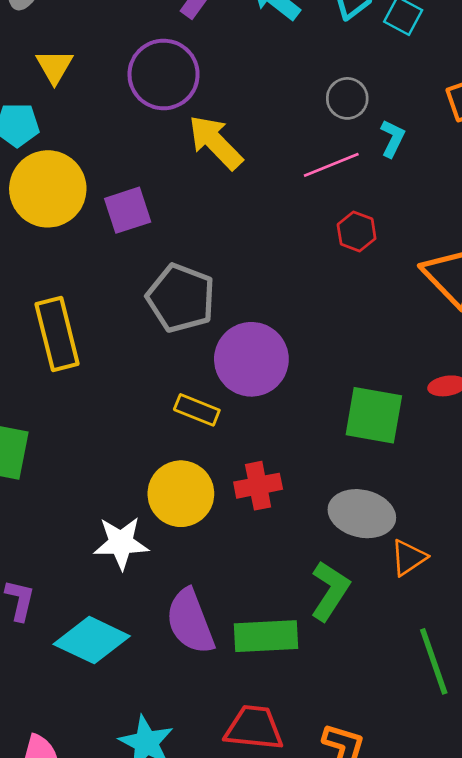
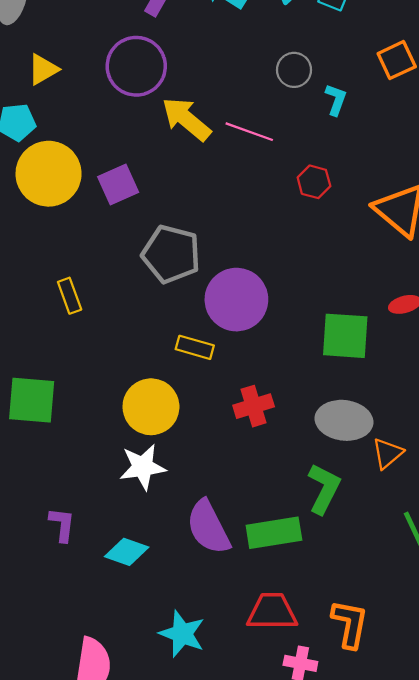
yellow triangle: (54, 66) -> (43, 69), turned 36
pink line: (331, 165) -> (249, 132), moved, turned 48
yellow rectangle: (57, 334) -> (70, 296), size x0.6
yellow circle: (181, 494) -> (151, 407), moved
cyan diamond: (92, 640) -> (127, 552), size x0.7

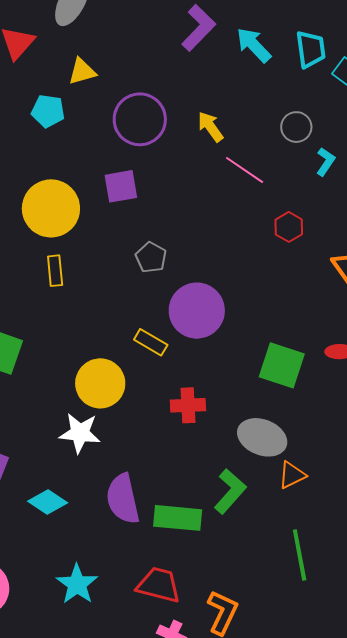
purple circle: (136, 66) -> (140, 119), moved
yellow arrow: (186, 119) -> (210, 127), moved, size x0.7
yellow circle: (49, 174) -> (51, 208), moved
gray pentagon: (171, 254) -> (151, 257), size x0.6

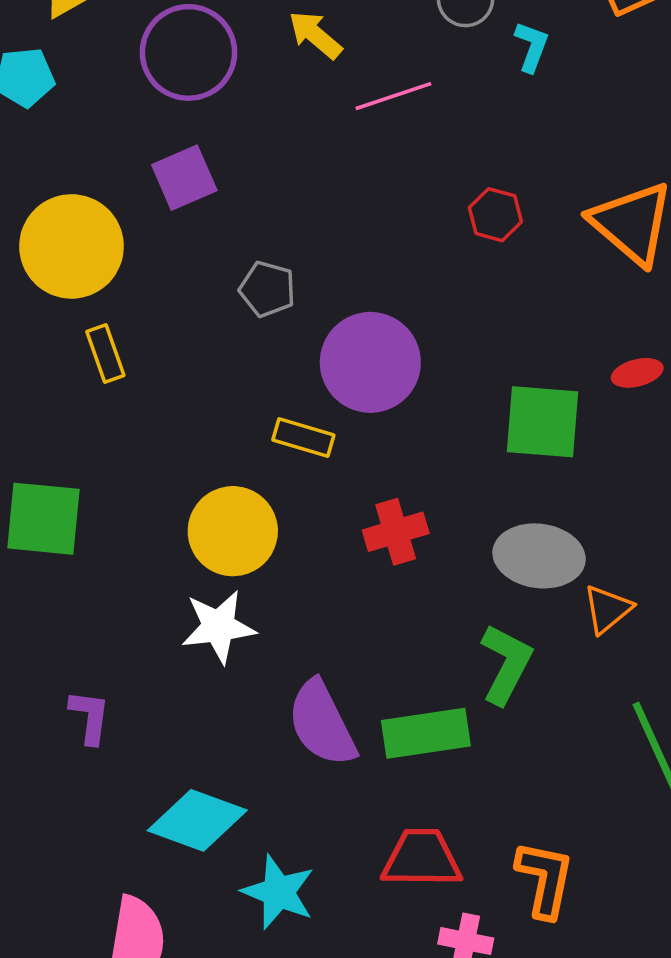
pink line: (245, 170) -> (393, 96), turned -39
red hexagon: (289, 227) -> (495, 215), moved
cyan diamond: (48, 502) -> (197, 820), moved, size x1.4

